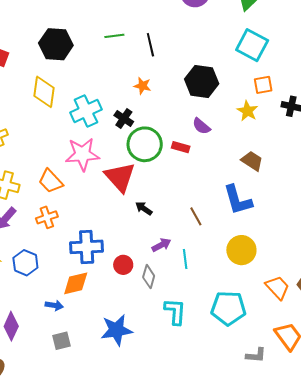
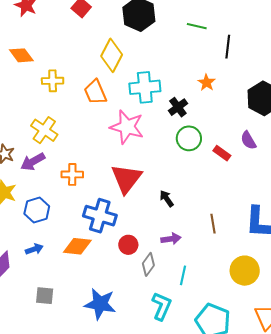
green circle: (145, 144) -> (189, 138), size x0.7
red triangle: (120, 177) -> (126, 179), moved
orange trapezoid: (51, 181) -> (95, 92), moved
cyan line: (185, 259) -> (183, 275), moved
blue arrow: (54, 305) -> (34, 249), moved, turned -48

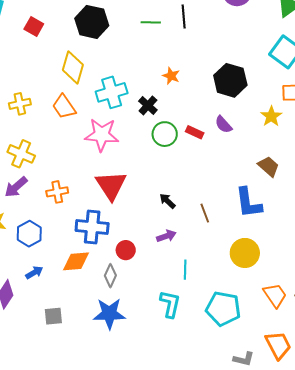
black line: (228, 47) -> (184, 17), moved
red rectangle: (222, 153) -> (195, 132), moved
black arrow: (167, 199) -> (167, 201), moved
gray diamond: (148, 264) -> (110, 276), moved

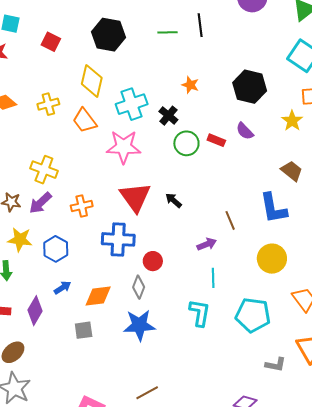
yellow cross: (20, 104) -> (48, 104), moved
black arrow: (167, 201) -> (174, 200), moved
purple arrow: (166, 236) -> (207, 244), moved
orange diamond: (76, 261) -> (98, 296), moved

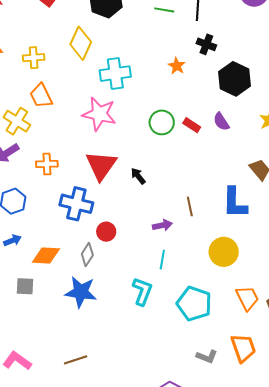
black cross: (168, 116) -> (206, 44), moved, turned -30
orange trapezoid: (85, 121) -> (41, 96), moved

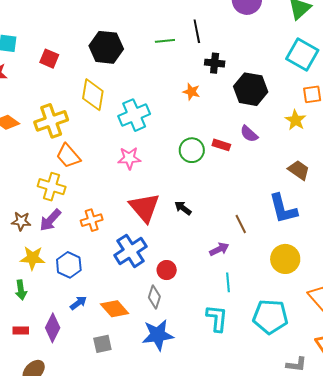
yellow cross: (34, 58) -> (51, 121), size x1.5
pink star: (99, 114) -> (129, 158), size x0.7
blue cross: (76, 204) -> (131, 251), turned -32
orange diamond: (46, 256) -> (115, 309), turned 60

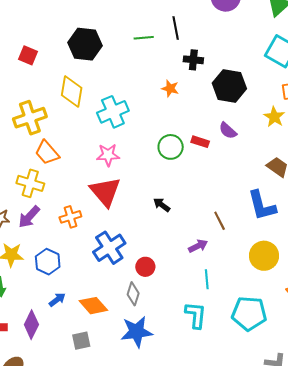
red triangle: (144, 208) -> (105, 192), moved

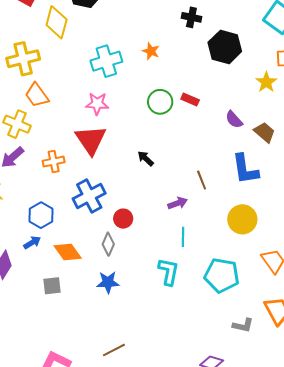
orange star: (170, 88) -> (151, 51), moved
yellow diamond: (72, 91) -> (57, 22), moved
purple semicircle: (228, 131) -> (234, 120), moved
blue hexagon: (48, 262) -> (41, 215), moved
blue star: (137, 332) -> (108, 282), size x0.7

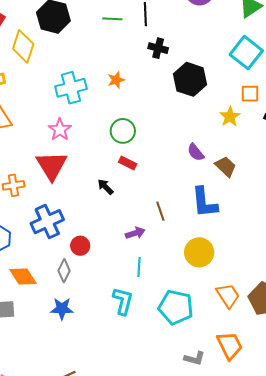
orange star: (151, 51) -> (116, 80), turned 30
red rectangle: (190, 100) -> (128, 163), moved
pink star: (97, 104) -> (60, 130), turned 30

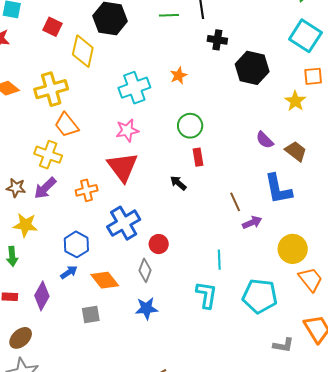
pink star: (60, 130) -> (127, 130), turned 30
red rectangle: (128, 163) -> (198, 157), turned 60
purple arrow: (135, 233) -> (252, 222), moved
yellow circle: (199, 252) -> (293, 249), moved

